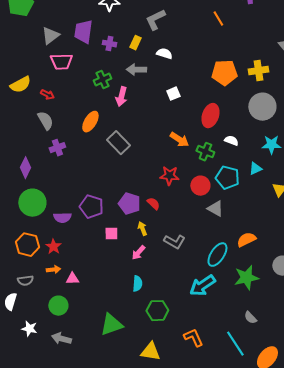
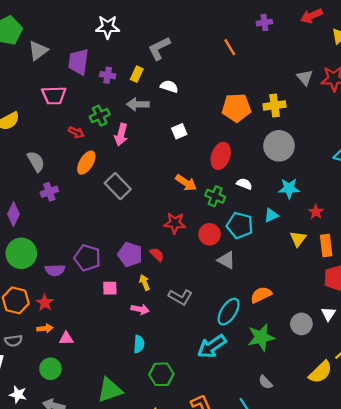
gray triangle: (50, 36) -> (38, 51), moved
red arrow: (47, 95) -> (76, 132), moved
pink arrow: (138, 253) -> (140, 309), turned -119

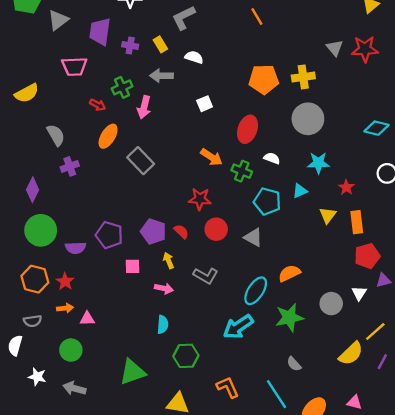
yellow rectangle: (137, 74) -> (160, 44), turned -56
red circle: (210, 234) -> (216, 229), moved

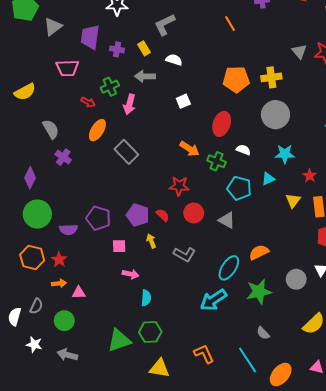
purple cross: (70, 166) -> (63, 157), turned -35
pink arrow: (164, 288) -> (131, 274), moved
gray semicircle: (33, 321) -> (36, 306), moved, turned -56
green hexagon: (186, 356) -> (150, 332), moved

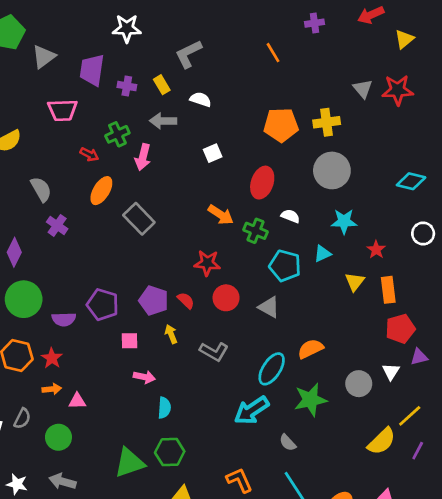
gray semicircle: (263, 333) -> (288, 443), moved
white star: (34, 344) -> (17, 484), moved

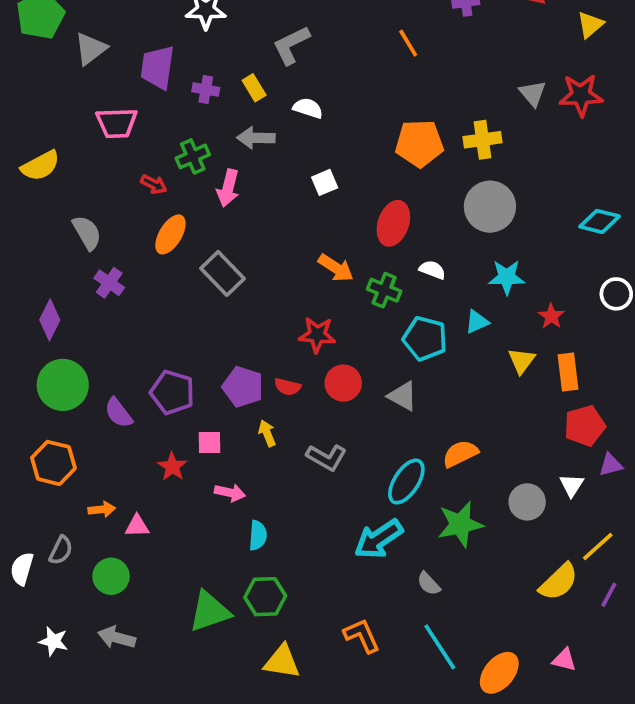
red semicircle: (186, 301) -> (288, 387), turned 150
purple semicircle: (64, 319) -> (118, 413), turned 55
red star: (52, 358) -> (172, 467), moved

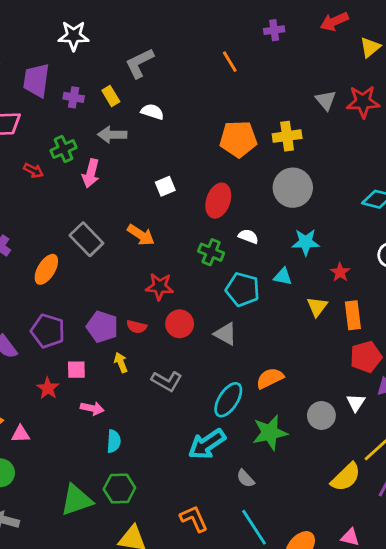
white square: (325, 182) -> (165, 186), moved
orange ellipse: (170, 234) -> (46, 269), moved
orange arrow: (336, 268) -> (141, 235), moved
cyan triangle: (477, 322) -> (283, 277), turned 36

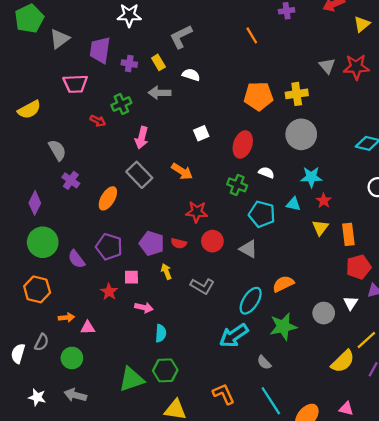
pink arrow: (91, 173) -> (142, 138), moved
red star: (340, 272) -> (324, 201), moved

